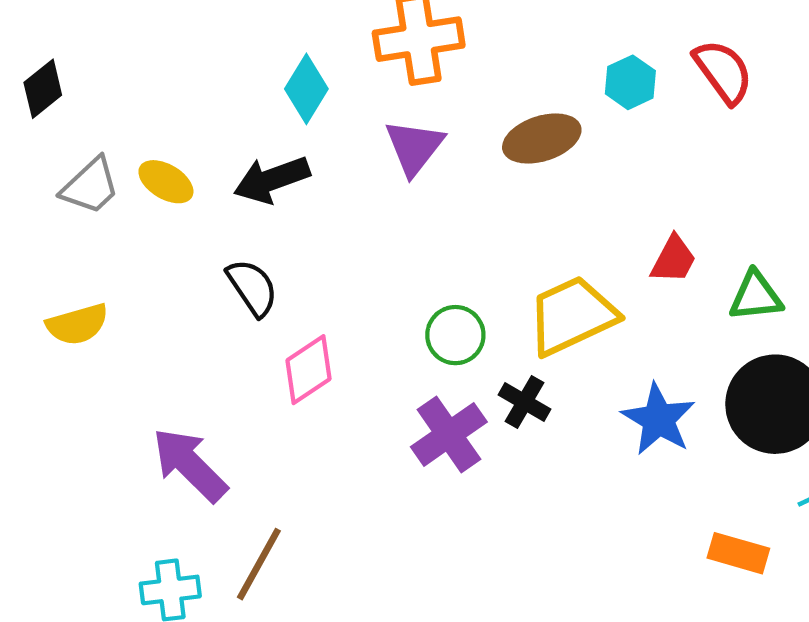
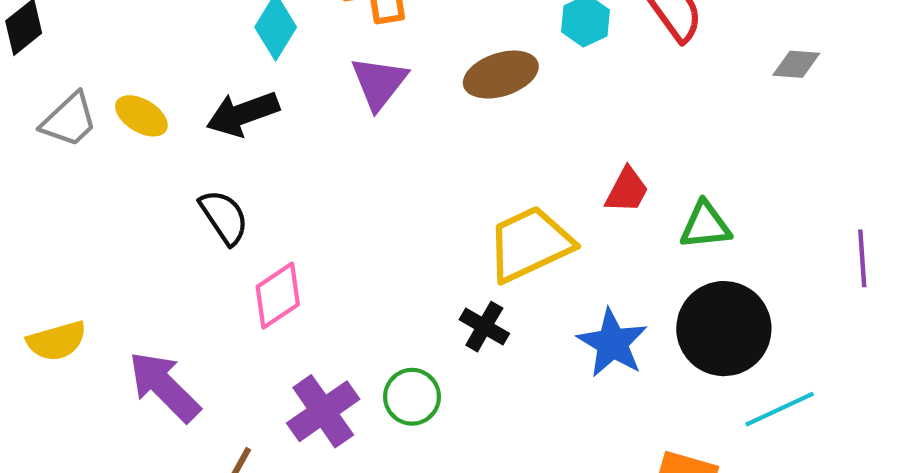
yellow semicircle: (77, 324) -> (57, 341), moved
green circle: (455, 335) -> (412, 397), moved
purple cross: (449, 434) -> (323, 411), moved

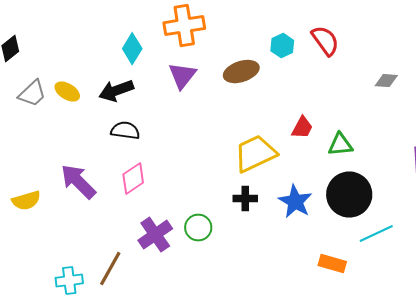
gray diamond: (796, 64) -> (386, 81), moved
black semicircle: (224, 217) -> (125, 131), moved, turned -48
black cross: (484, 327) -> (245, 199), moved, turned -30
purple arrow: (164, 386) -> (78, 182), moved

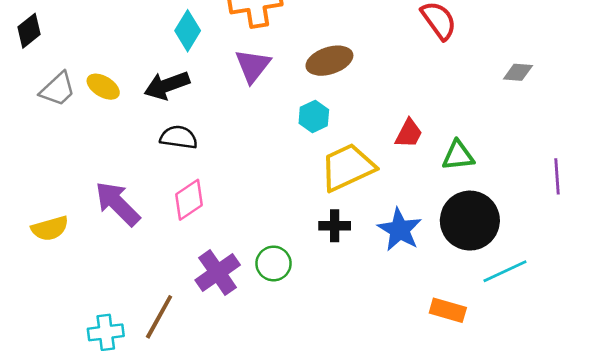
cyan hexagon: (282, 46) -> (314, 117), moved

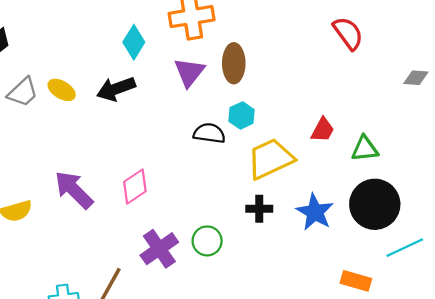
brown ellipse: (329, 61) -> (234, 63), moved, turned -72
black semicircle: (179, 137) -> (209, 133), moved

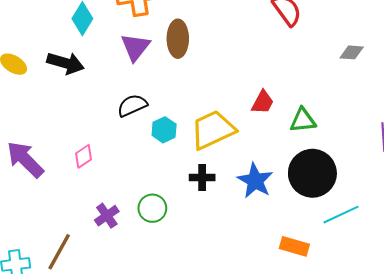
black arrow: (116, 89) -> (65, 63), turned -144
cyan hexagon: (242, 115) -> (164, 130), moved
black semicircle: (209, 133) -> (132, 105), moved, turned -32
pink diamond: (135, 187) -> (83, 156), size x0.7
purple cross: (159, 249) -> (107, 216), size x0.7

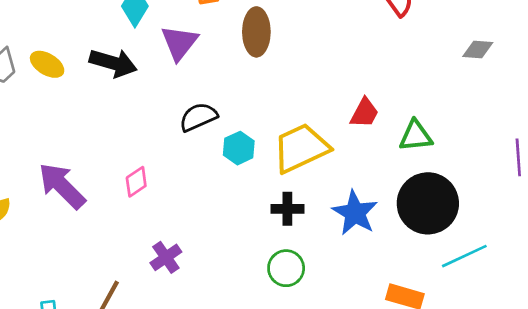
purple triangle: (135, 47) -> (179, 43), moved
green circle: (152, 208) -> (286, 268), moved

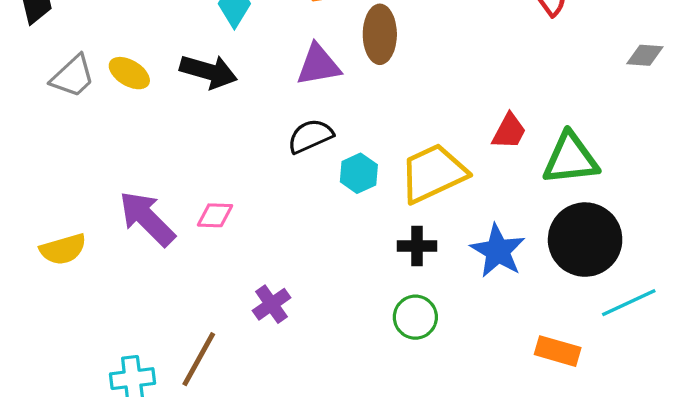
purple triangle: (179, 43) -> (318, 65), moved, turned 42
green triangle: (416, 136) -> (571, 159), size x1.4
pink diamond: (136, 182) -> (215, 215), moved, turned 36

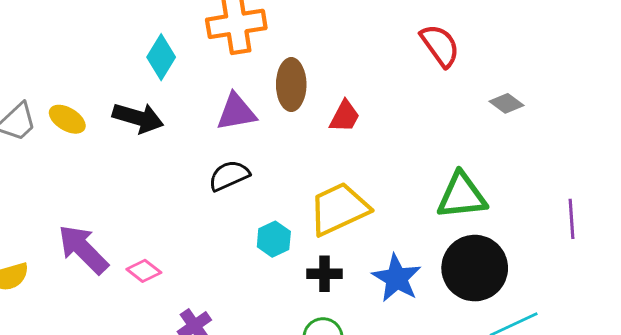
gray diamond: (645, 55) -> (506, 103), moved, turned 32
red trapezoid: (509, 131) -> (345, 116), moved
cyan hexagon: (359, 173) -> (274, 239), moved
pink diamond: (215, 215) -> (144, 271), moved, turned 36

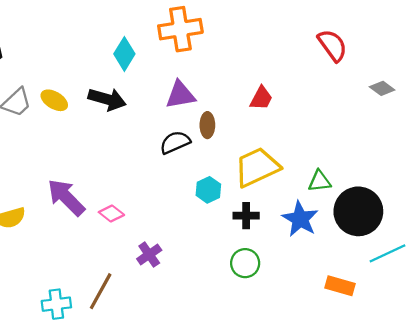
brown ellipse: (291, 85) -> (207, 125), moved, size x0.7
green triangle: (462, 196) -> (320, 181), moved, size x0.6

